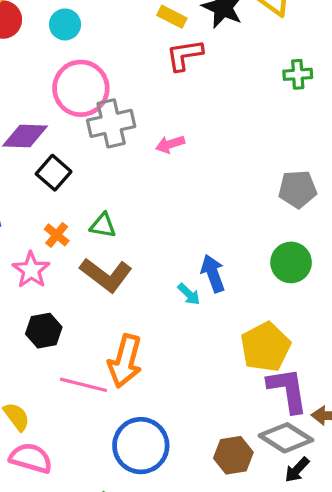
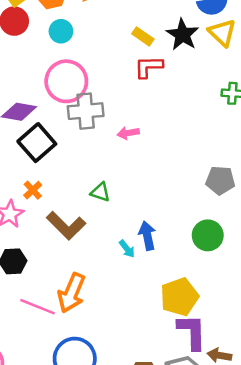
black square: (54, 173) -> (37, 143), size x1.4
green triangle: (103, 225) -> (100, 192), moved

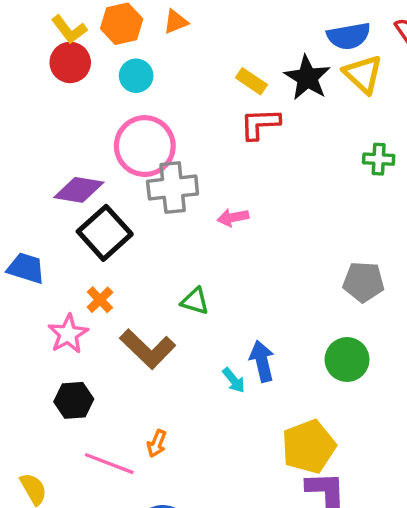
orange arrow: (71, 293) -> (157, 443), size x0.5

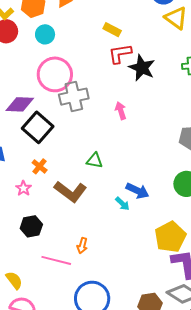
black star: (307, 78) -> (142, 68), moved
pink arrow: (233, 217) -> (121, 111), moved, turned 90
pink star: (68, 334) -> (23, 188), size x0.7
blue arrow: (262, 361) -> (137, 191), turned 135

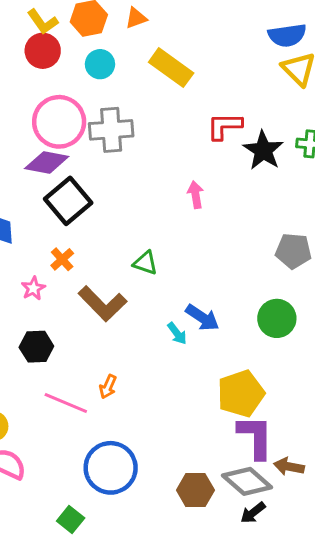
yellow rectangle: (112, 30) -> (171, 68), moved, size x1.6
red L-shape: (120, 54) -> (224, 126), moved
black star: (142, 68) -> (263, 150), moved
pink circle: (55, 74) -> (59, 122), moved
gray cross: (74, 97) -> (111, 130), moved

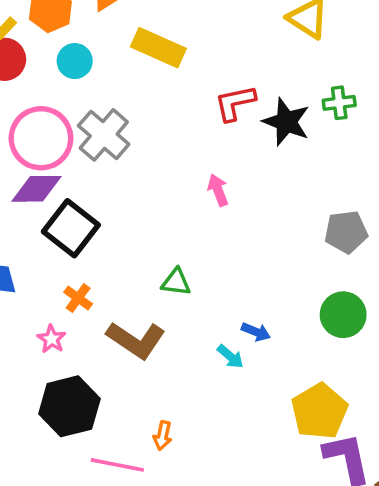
gray cross: (111, 130) -> (104, 135), turned -33
blue arrow: (202, 318) -> (256, 332), size x0.7
black hexagon: (36, 347) -> (69, 406), size x1.5

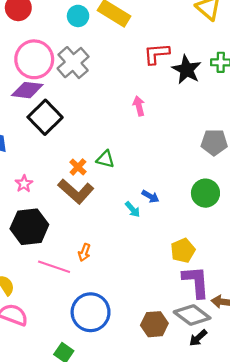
cyan circle: (75, 61) -> (78, 16), moved
orange cross: (78, 298) -> (78, 167), moved
yellow pentagon: (319, 411) -> (183, 250), size x0.7

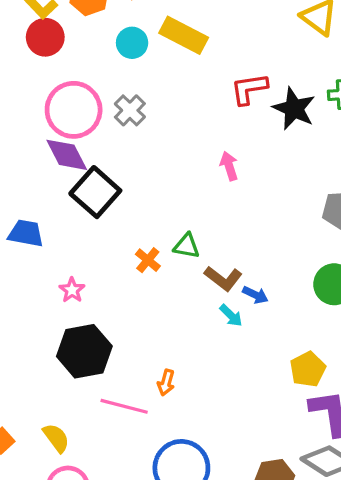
gray cross: (73, 63) -> (130, 110), size x0.7
purple diamond: (27, 90) -> (67, 155), turned 60
brown L-shape: (76, 191) -> (223, 278), moved, size x0.7

